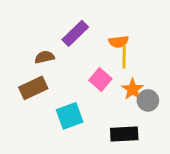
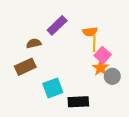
pink square: (100, 79) -> (103, 55), moved
black rectangle: (124, 134) -> (78, 102), moved

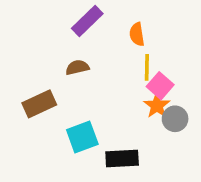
purple rectangle: (57, 25) -> (87, 21), moved
orange semicircle: (90, 32) -> (137, 34), moved, turned 88
brown semicircle: (34, 43) -> (77, 67), moved

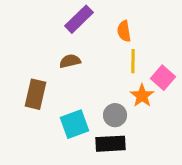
pink square: (160, 86) -> (163, 78), moved
brown rectangle: (39, 104) -> (35, 94), turned -52
gray circle: (175, 119) -> (115, 115), moved

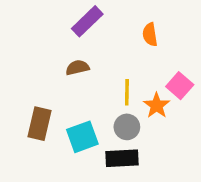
orange semicircle: (124, 31) -> (150, 35), moved
yellow line: (133, 61) -> (127, 92), moved
brown rectangle: (35, 94) -> (39, 124), moved

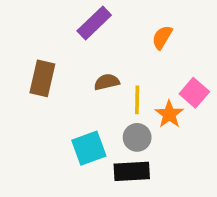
orange semicircle: (150, 35) -> (162, 37), turned 40
brown semicircle: (77, 68) -> (107, 82), moved
brown rectangle: (39, 124) -> (42, 78), moved

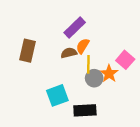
purple rectangle: (94, 23) -> (75, 28), moved
orange semicircle: (162, 37) -> (83, 46), moved
gray circle: (137, 137) -> (94, 78), moved

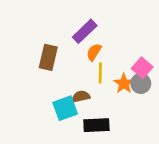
brown rectangle: (27, 51) -> (48, 57), moved
brown semicircle: (69, 53) -> (81, 96), moved
gray circle: (94, 78) -> (141, 83), moved

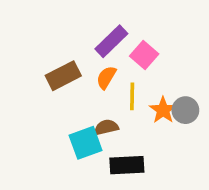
orange semicircle: (94, 52) -> (106, 77), moved
brown rectangle: (48, 57) -> (63, 76), turned 50
pink square: (142, 68) -> (144, 55), moved

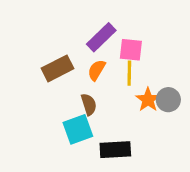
pink square: (144, 55) -> (131, 50), turned -35
yellow line: (132, 96) -> (129, 73), moved
brown semicircle: (106, 127) -> (89, 104), moved, turned 85

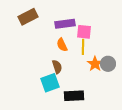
purple rectangle: (101, 37) -> (65, 24), turned 36
brown rectangle: (58, 68) -> (28, 17), moved
orange semicircle: (97, 70) -> (62, 45), turned -56

